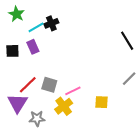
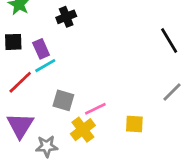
cyan line: (36, 27) -> (45, 66), moved
black square: (12, 51) -> (13, 42), moved
red line: (28, 85) -> (20, 82), moved

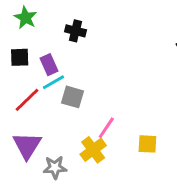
black cross: (66, 17) -> (75, 31), turned 36
gray square: (63, 100) -> (73, 97), moved
pink line: (95, 109) -> (106, 128), turned -30

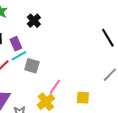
black cross: (75, 31) -> (34, 21), turned 32

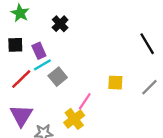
gray square: (32, 66) -> (58, 77), turned 35
yellow square: (83, 98) -> (115, 83), moved

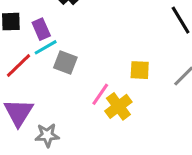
gray square: (58, 77) -> (65, 62), turned -30
yellow cross: (74, 119) -> (118, 106), moved

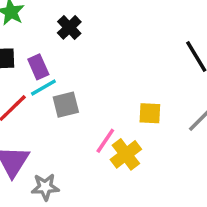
gray square: (65, 62) -> (66, 105), turned -35

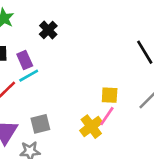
gray square: (66, 105) -> (40, 124), moved
pink line: (105, 141) -> (107, 116), moved

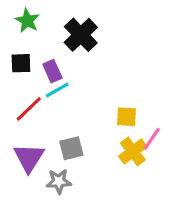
black cross: (48, 30) -> (81, 35), size x1.5
yellow square: (110, 95) -> (127, 117), moved

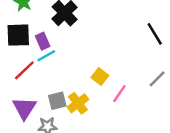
black square: (21, 63) -> (18, 35), size x1.5
yellow square: (127, 117) -> (100, 76), turned 35
yellow cross: (133, 151) -> (78, 103), moved

